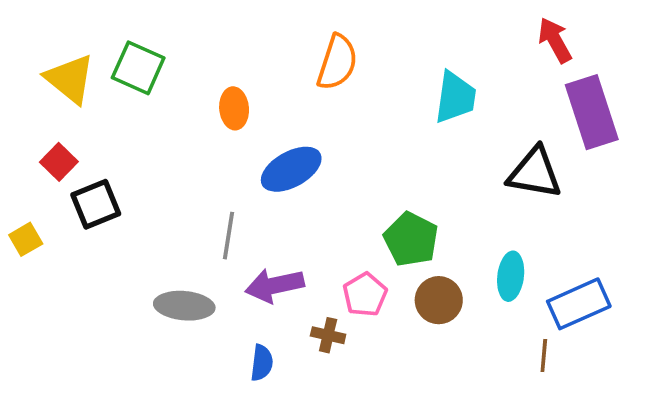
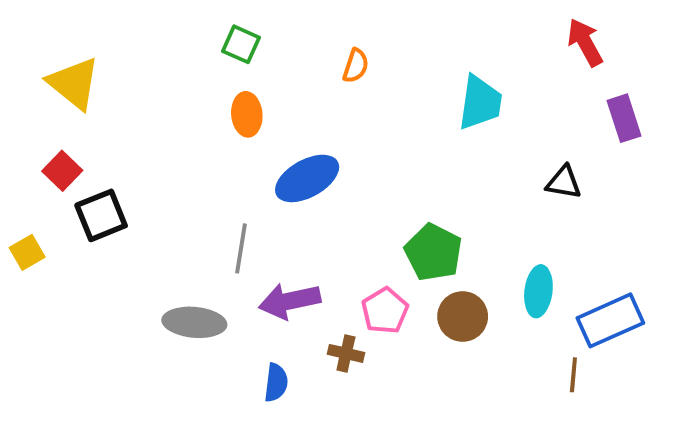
orange semicircle: (337, 62) -> (356, 66), size x0.6
green square: (138, 68) -> (241, 44), moved, size x0.7
purple rectangle: (592, 112) -> (624, 118), size x0.6
black triangle: (535, 173) -> (564, 182), size x0.6

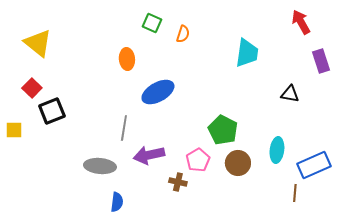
green square: (241, 44) -> (152, 23), moved
yellow square: (27, 252) -> (14, 130), turned 30
blue semicircle: (276, 383) -> (117, 202), moved

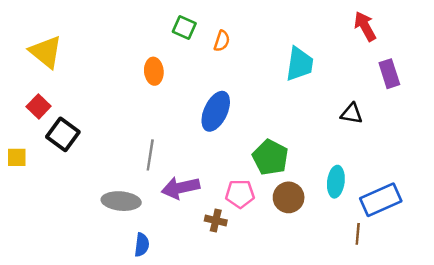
blue ellipse: (158, 92) -> (216, 111), moved, turned -36
black square: (52, 111) -> (63, 134), turned -32
pink pentagon: (198, 160) -> (240, 194), turned 30

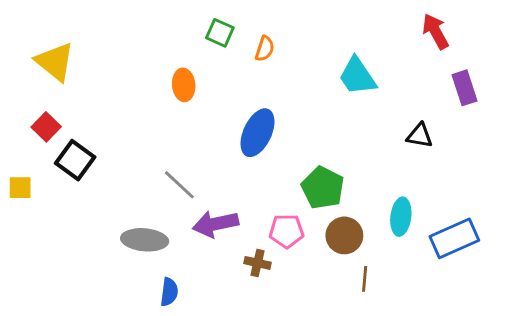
cyan trapezoid: (299, 64) -> (357, 76), turned 138
gray line: (150, 155) -> (179, 185), turned -56
brown line: (358, 234) -> (365, 279), moved

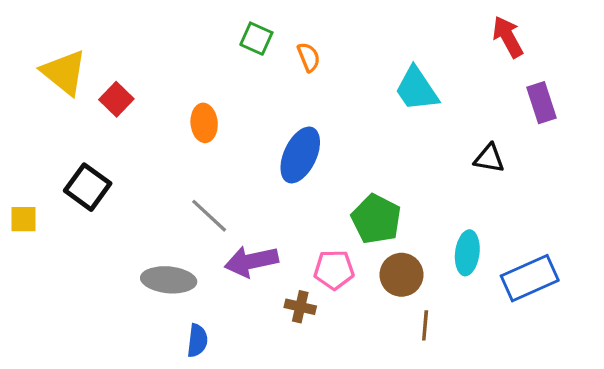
orange semicircle: (265, 49) -> (309, 57), turned -40
orange ellipse: (184, 85) -> (204, 123), moved
red square: (46, 127) -> (116, 99), moved

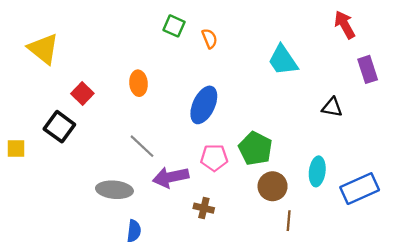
red square: (116, 99) -> (82, 93), moved
pink pentagon: (334, 270) -> (214, 158), moved

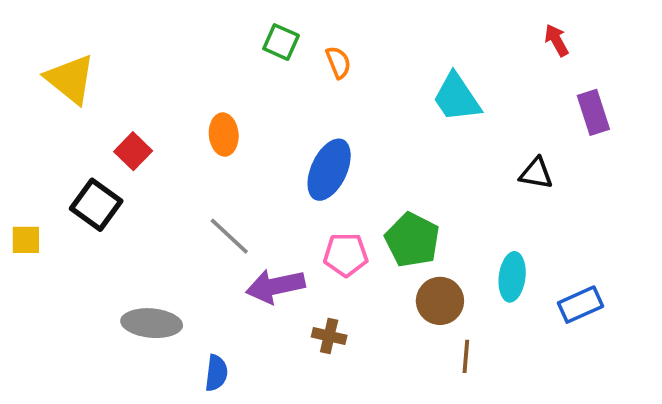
red arrow: (345, 25) -> (556, 40), size x0.7
blue rectangle: (360, 189) -> (581, 305), size x0.7
gray ellipse: (114, 190) -> (152, 323), moved

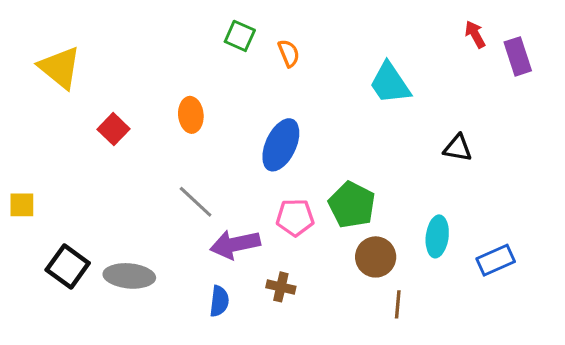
purple rectangle: (593, 112) -> (518, 56), moved
black square: (96, 205) -> (68, 266), moved
blue semicircle: (216, 373) -> (219, 301), moved

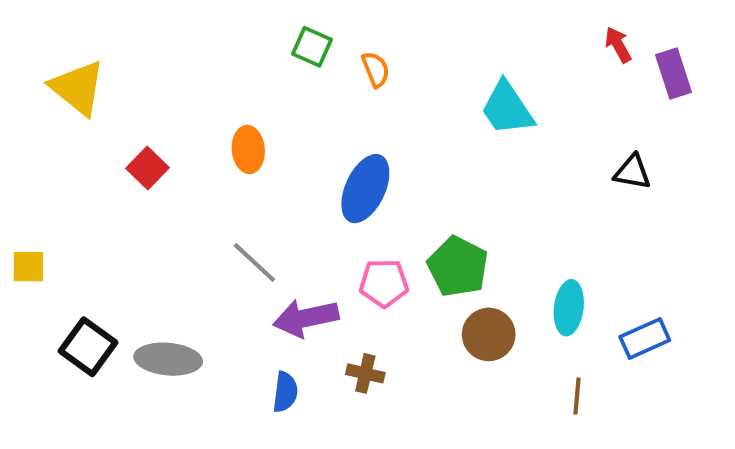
black triangle: (458, 148) -> (632, 172), moved
brown line: (398, 304) -> (577, 396), moved

